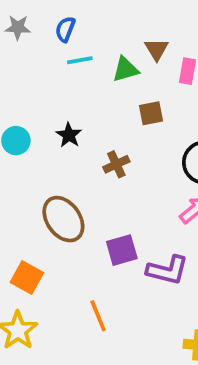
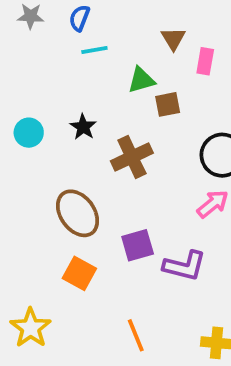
green triangle: (125, 69) -> (141, 80), moved
brown cross: (116, 164) -> (132, 157), size x1.5
orange square: (27, 277) -> (79, 273), moved
orange line: (98, 316) -> (136, 335), moved

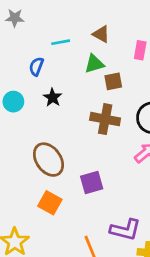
blue semicircle: (79, 18) -> (36, 66), moved
brown triangle: (173, 39) -> (101, 34), moved, turned -30
brown cross: (132, 157) -> (105, 119), moved, turned 36
purple L-shape: (185, 266) -> (125, 230), moved

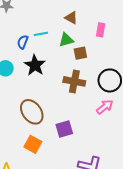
cyan line: (61, 42) -> (41, 34), moved
black star: (53, 98) -> (35, 65), size x1.5

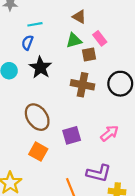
pink rectangle: (101, 30) -> (100, 38), moved, turned -48
cyan line: (41, 34) -> (35, 24), moved
pink arrow: (105, 107) -> (109, 133), moved

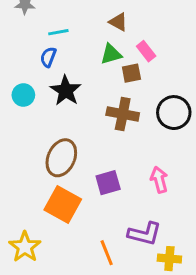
brown ellipse: (37, 117) -> (61, 158), turned 60
pink arrow: (109, 133) -> (159, 180), turned -66
orange square: (38, 152) -> (63, 205), size x1.4

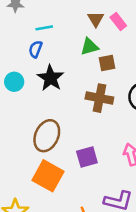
brown triangle: (118, 22) -> (96, 19), turned 30
pink rectangle: (146, 51) -> (118, 22), moved

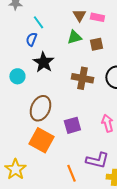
pink rectangle: (118, 22) -> (97, 17), turned -40
cyan line: (44, 28) -> (38, 22), turned 64
brown square: (107, 63) -> (96, 44), moved
cyan circle: (14, 82) -> (17, 76), moved

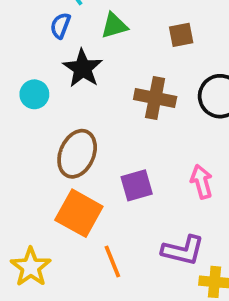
green triangle: (74, 37) -> (114, 26), moved
orange line: (71, 173) -> (112, 261), moved

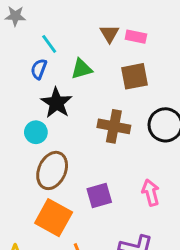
brown square: (181, 35) -> (134, 76), size x1.4
cyan circle: (34, 94) -> (36, 132), moved

